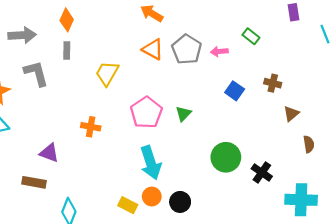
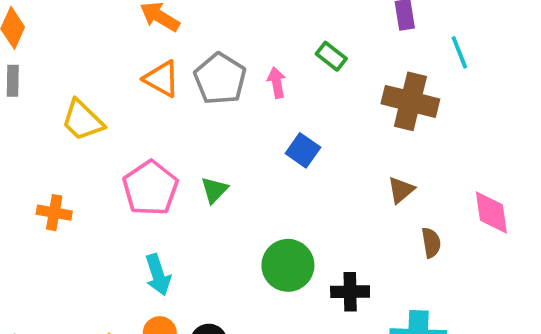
pink arrow: (219, 52) -> (277, 83), turned 84
yellow trapezoid: (107, 73) -> (82, 120), turned -76
brown cross: (273, 83) -> (410, 101), moved, size x1.8
cyan arrow: (151, 163) -> (158, 275), size x0.7
black cross: (262, 173) -> (350, 292), turned -36

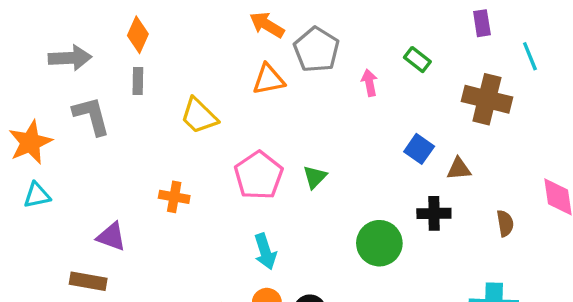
orange triangle: (162, 79) -> (269, 79), turned -40
gray pentagon: (220, 79) -> (316, 50), moved
blue square: (303, 150) -> (419, 149), moved
brown triangle: (401, 190) -> (459, 169), moved, turned 35
black cross: (350, 292) -> (434, 213), moved

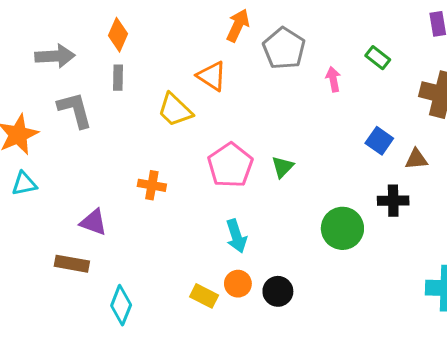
orange arrow: (267, 25) -> (238, 25), turned 84
orange triangle: (269, 79) -> (212, 76), moved, turned 44

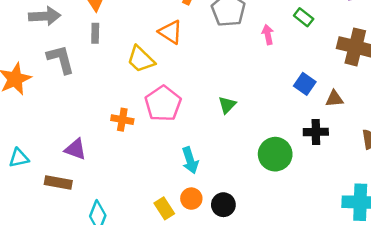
pink pentagon: (230, 165) -> (163, 104), moved
cyan triangle: (24, 184) -> (19, 158), moved
yellow rectangle: (204, 296) -> (164, 208), turned 30

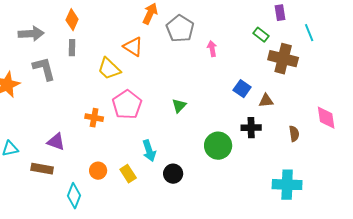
green rectangle: (304, 17) -> (261, 35), moved
orange circle: (191, 199) -> (98, 171), moved
black circle: (223, 205) -> (173, 174), moved
yellow rectangle: (164, 208) -> (128, 174), moved

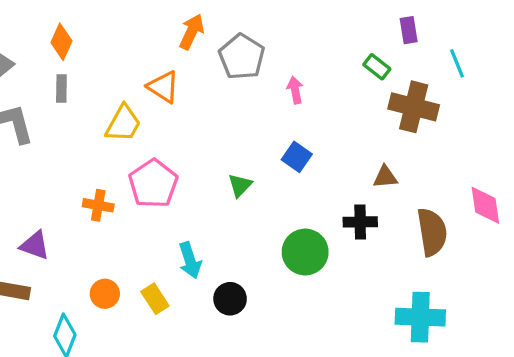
yellow trapezoid: (109, 69) -> (123, 124), turned -105
blue square: (242, 89) -> (297, 157), moved
brown semicircle: (294, 134) -> (432, 232), size x1.8

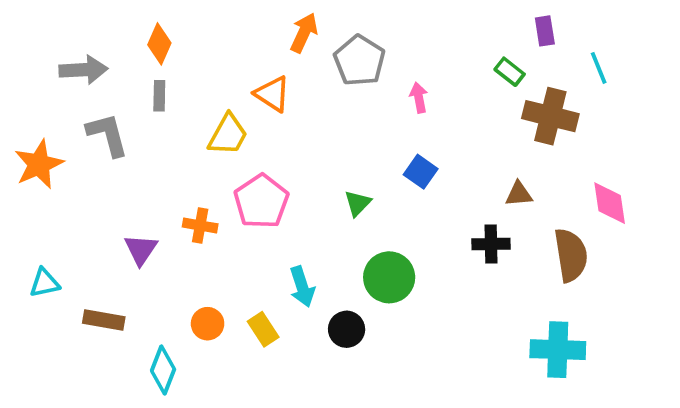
pink diamond: (485, 205) -> (610, 203), moved
purple triangle: (35, 245) -> (141, 250), moved, turned 44
green circle: (305, 252) -> (389, 277), moved

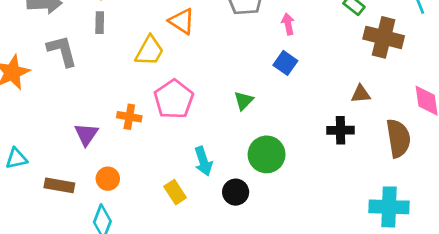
blue square: (421, 172) -> (285, 63), moved
orange circle: (208, 324) -> (108, 179), moved

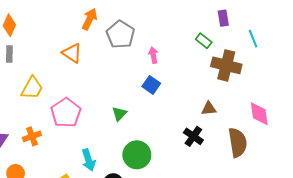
yellow trapezoid: (150, 51) -> (32, 88), moved
orange cross: (129, 117) -> (32, 136), moved, turned -30
black cross: (341, 130) -> (193, 136), turned 36

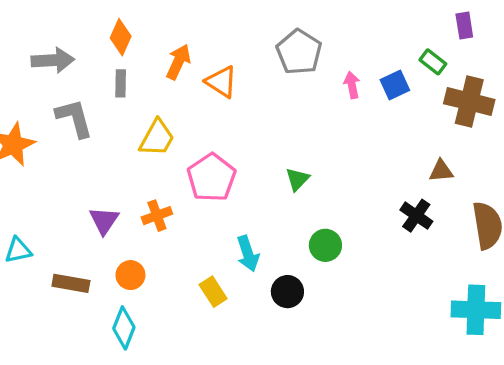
orange arrow: (90, 19) -> (178, 62), moved
blue square: (151, 85) -> (395, 85), moved, turned 30
green circle: (137, 155) -> (325, 245), size x0.7

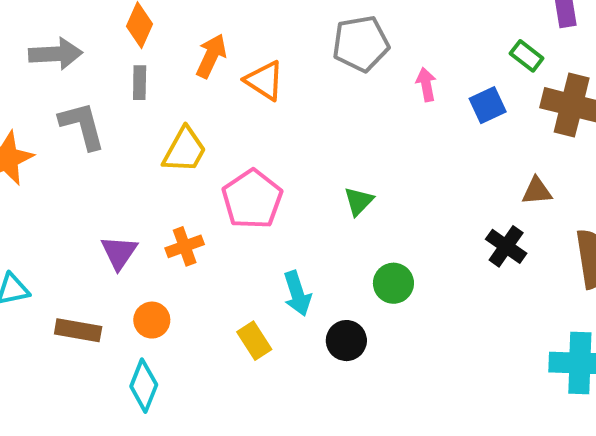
gray pentagon: (299, 52) -> (361, 44), turned 30
blue square: (395, 85) -> (488, 105), moved

